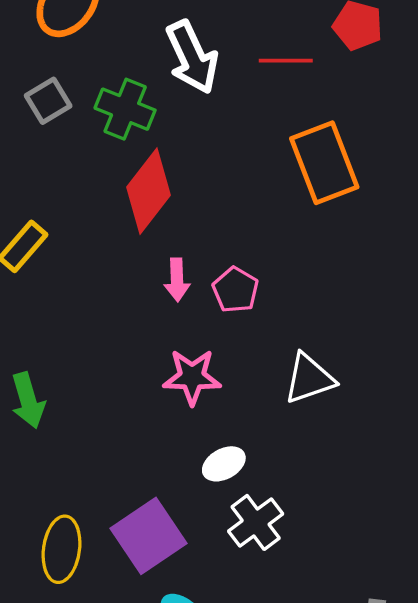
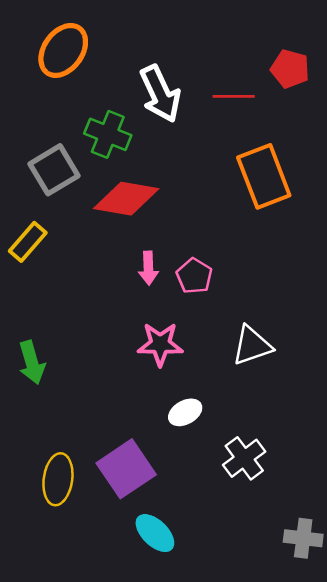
gray square: (48, 101) -> (54, 170), moved, size x1.4
red diamond: (149, 191) -> (126, 199), turned 62
white cross: (256, 522) -> (244, 458), moved

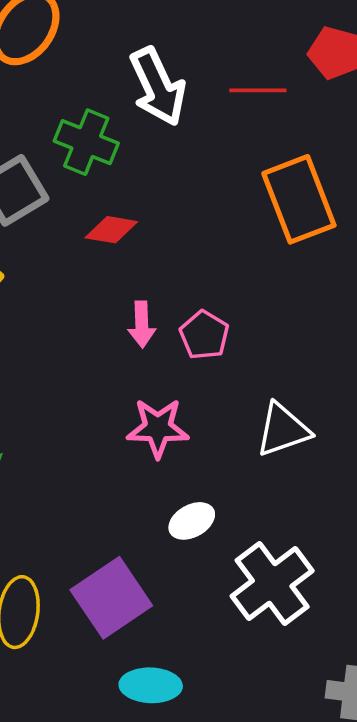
red diamond: (126, 199) -> (111, 230), size x0.6
white cross: (244, 458) -> (272, 583), size x1.4
cyan ellipse: (155, 533) -> (151, 685), turned -42

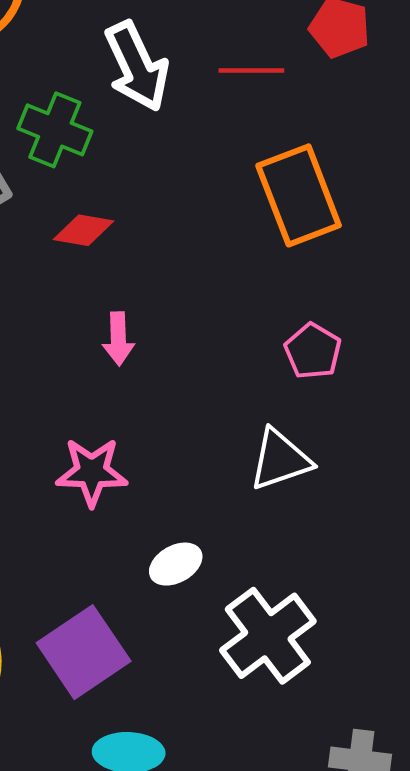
pink pentagon: (204, 335) -> (313, 351), moved
pink star: (158, 428) -> (92, 472), moved

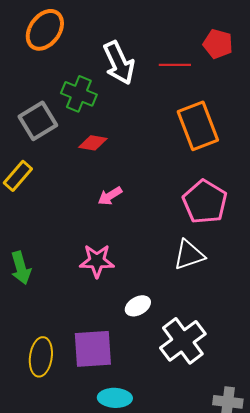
pink arrow: (118, 339) -> (110, 196), turned 60
pink pentagon: (313, 351) -> (205, 202), size x1.6
purple square: (84, 652) -> (93, 349), turned 30

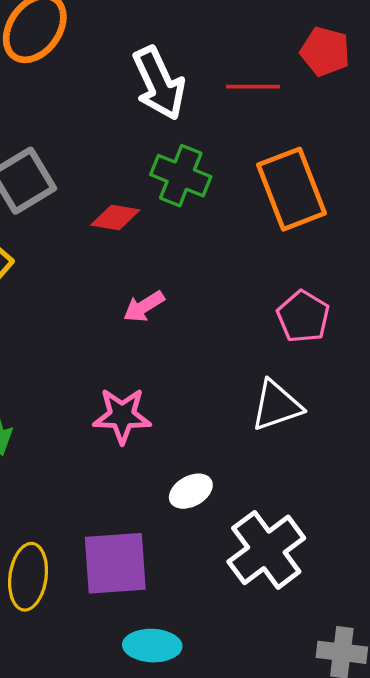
green cross: (79, 94) -> (181, 176), moved
pink pentagon: (205, 202) -> (303, 317), size x0.7

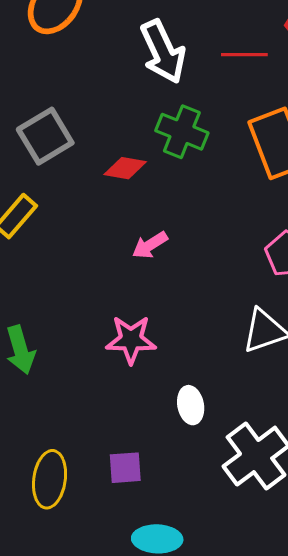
white ellipse: (191, 491) -> (191, 405), turned -72
purple square: (115, 563) -> (125, 468), size x0.6

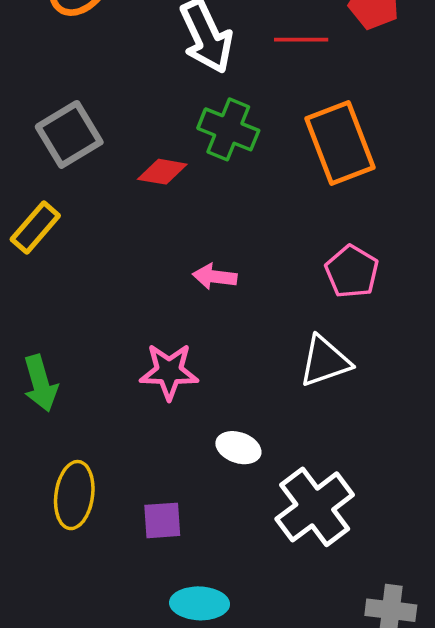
pink arrow: (150, 245) -> (215, 277), moved, turned 39
white ellipse: (191, 405) -> (238, 448), turned -60
yellow ellipse: (50, 479) -> (74, 495), moved

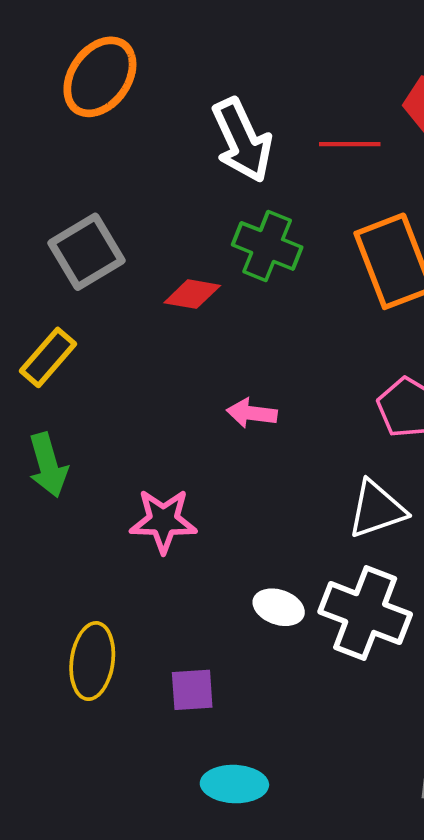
pink star: (169, 371) -> (163, 521), moved
green arrow: (40, 383) -> (48, 465), moved
white cross: (315, 507) -> (365, 613), moved, turned -32

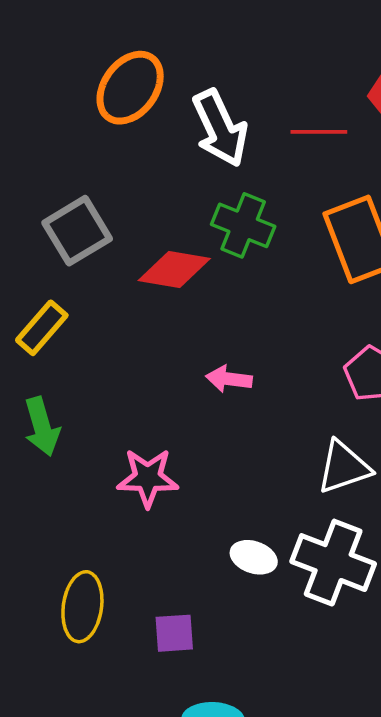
orange ellipse: (100, 77) -> (130, 88), moved
red diamond: (192, 294) -> (174, 270), size x1.4

